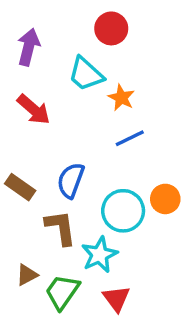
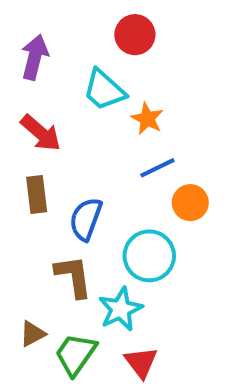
brown rectangle: (20, 187) -> (37, 194), moved, turned 48
orange circle: (165, 199) -> (190, 203), moved

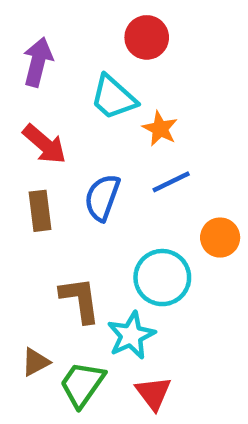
orange circle: (190, 203) -> (220, 238), moved
blue semicircle: (86, 219) -> (102, 198), moved

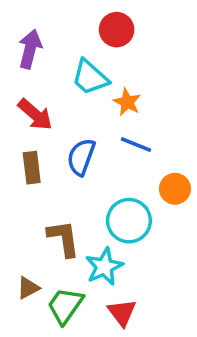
blue line: (171, 182) -> (136, 145), turned 48

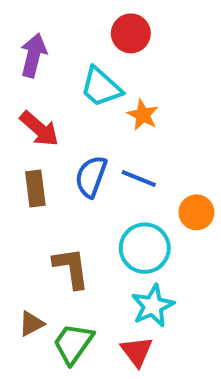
blue line: (136, 145) -> (139, 179), moved
cyan star: (104, 267) -> (153, 306), moved

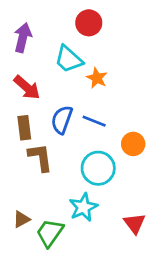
brown L-shape: (71, 268) -> (40, 157), moved
cyan star: (153, 306) -> (83, 207), moved
red triangle: (137, 351) -> (135, 223), moved

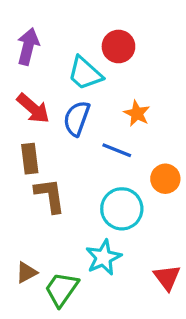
red circle: (89, 23) -> (118, 46), moved
orange star: (97, 78) -> (137, 113), moved
blue semicircle: (62, 120) -> (77, 118), moved

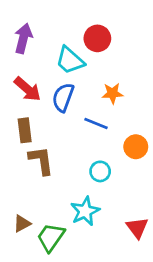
orange star: (137, 113) -> (112, 93), turned -30
cyan circle: (122, 209) -> (100, 171), size x0.6

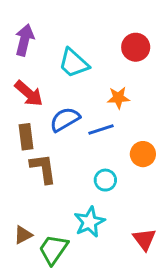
red circle: (97, 38) -> (136, 47), moved
blue semicircle: (63, 97) -> (65, 119), moved, turned 40
blue line: (96, 123) -> (101, 130), turned -40

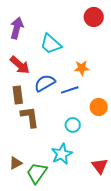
red circle: (136, 47) -> (94, 17), moved

